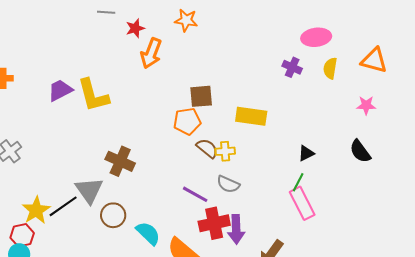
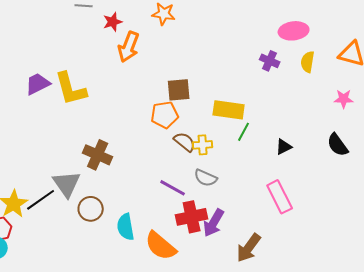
green line: (298, 182) -> (244, 132), moved
purple arrow: (236, 229) -> (214, 223), turned 32
cyan semicircle: (148, 233) -> (126, 227), turned -144

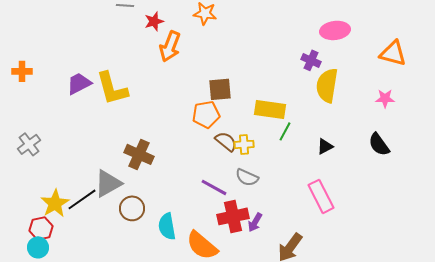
yellow semicircle: (308, 62) -> (327, 85), moved, size x1.6
gray triangle: (67, 184) -> (108, 183), turned 36
purple arrow: (214, 223) -> (255, 222), size x0.7

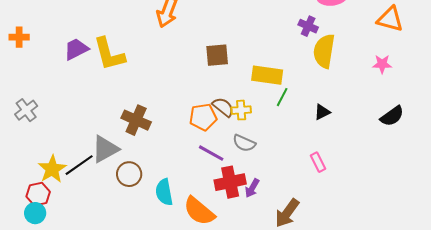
orange pentagon: (206, 114) -> (203, 117), moved
black semicircle: (379, 144) -> (392, 116), moved, turned -90
pink rectangle: (321, 196) -> (318, 162), size x0.6

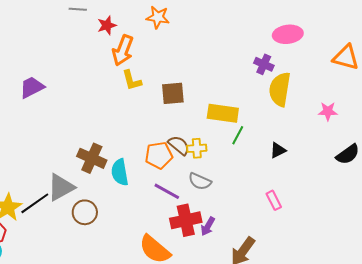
yellow L-shape: (109, 54) -> (132, 80), moved, size x0.6
pink star: (382, 64) -> (328, 111), moved
cyan semicircle: (164, 192) -> (120, 172), moved

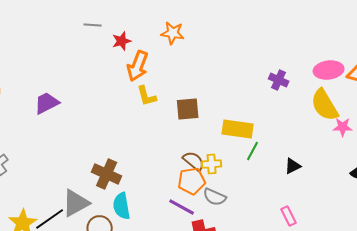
pink ellipse: (288, 34) -> (329, 70), moved
yellow semicircle: (280, 89) -> (325, 105), moved, turned -40
orange pentagon: (159, 155) -> (192, 181), moved
cyan semicircle: (120, 172) -> (122, 206), moved

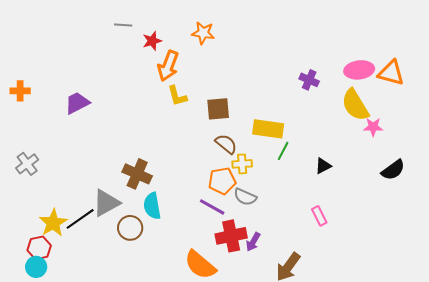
brown semicircle: (194, 161) -> (226, 144), moved

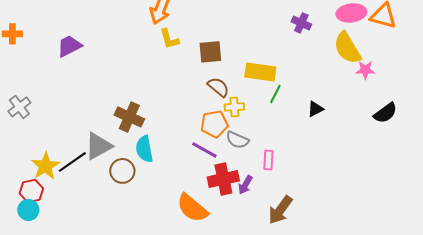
pink rectangle: (319, 216) -> (268, 160), moved, turned 30

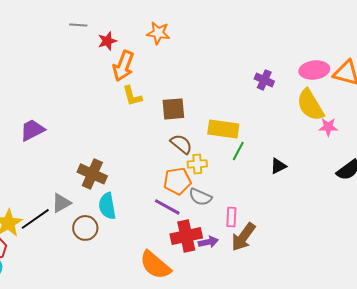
purple trapezoid: (69, 46) -> (32, 130), moved
gray triangle: (98, 146) -> (61, 203), size x0.7
purple arrow: (245, 185) -> (208, 242), turned -132
brown arrow: (280, 210) -> (243, 237), moved

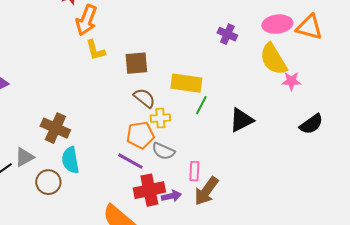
black triangle: (278, 166) -> (241, 120), size x1.5

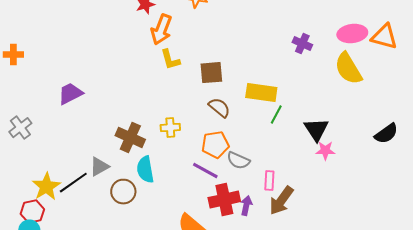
pink star: (291, 81) -> (325, 151), moved
yellow cross: (160, 118) -> (170, 128), moved
black triangle: (241, 120) -> (316, 130), turned -36
purple arrow: (171, 196) -> (246, 206), turned -66

